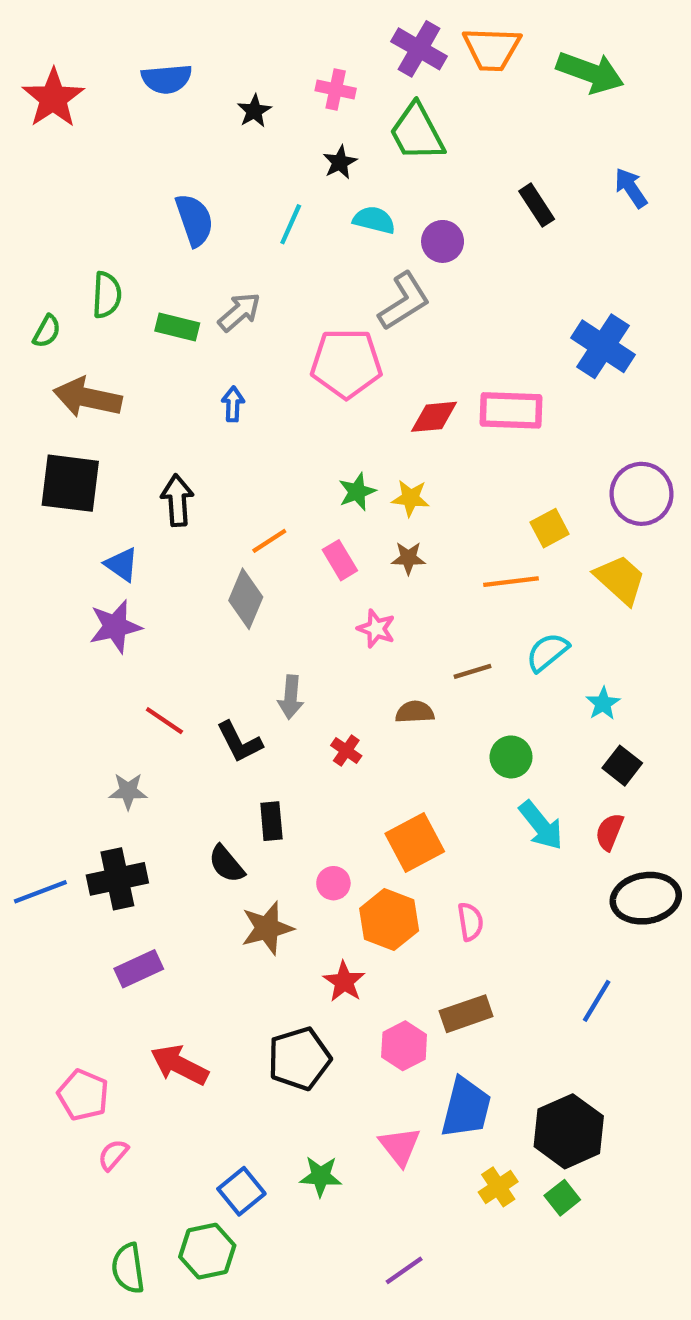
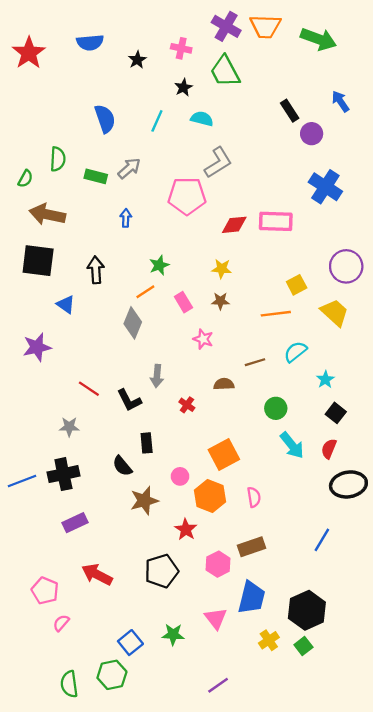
purple circle: (443, 241) -> (312, 134), moved
green star: (357, 492) -> (159, 265), moved
purple star: (115, 626) -> (37, 347), moved

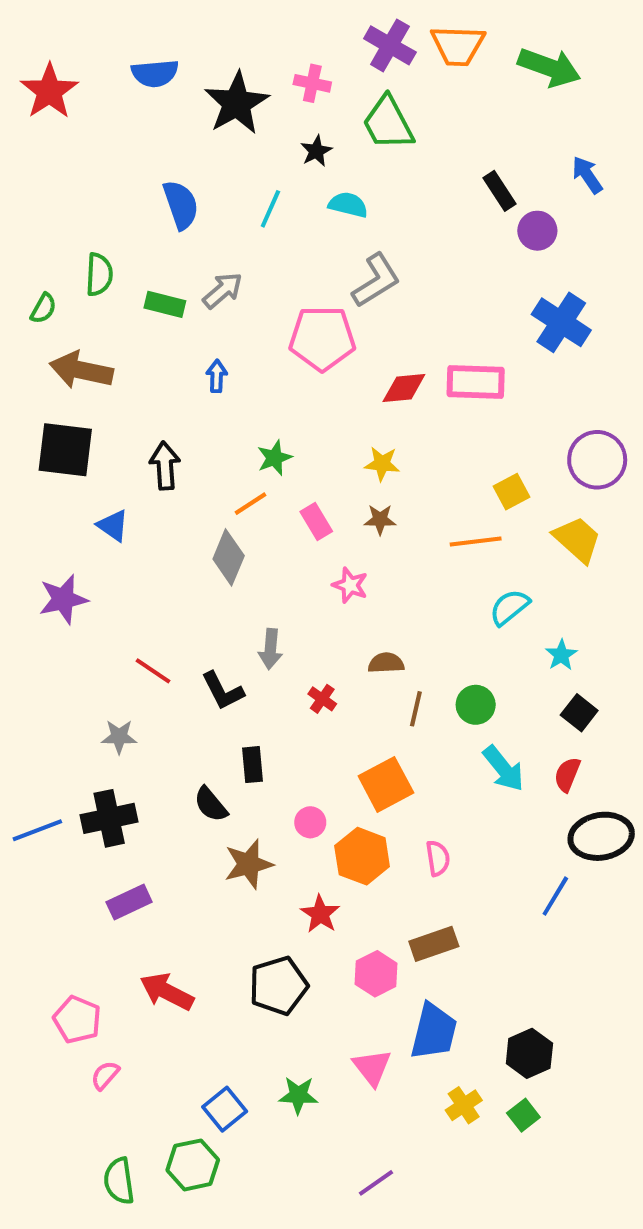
black star: (137, 60) -> (237, 103), size x2.0
brown line: (255, 362) -> (416, 709), moved, turned -60
blue line: (322, 540) -> (555, 896), moved
black hexagon: (307, 610) -> (529, 1053), size x0.7

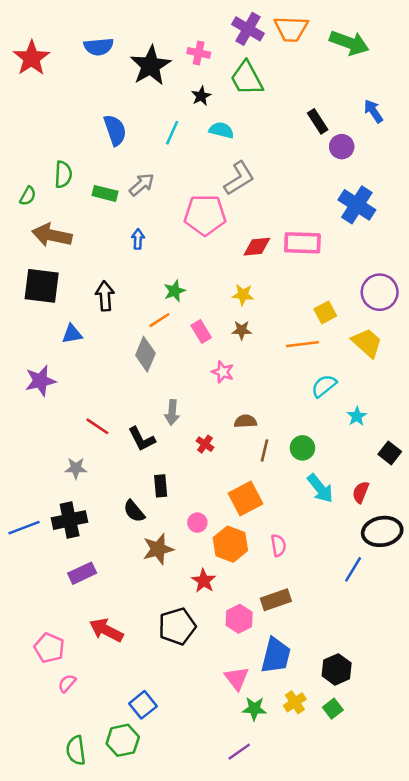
blue triangle: (113, 526) -> (72, 334), turned -45
black square: (579, 713) -> (390, 453), moved
green star: (298, 1095) -> (254, 709), moved

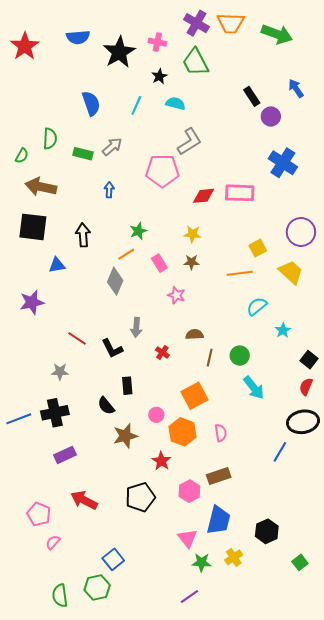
red semicircle: (361, 492) -> (306, 387), moved
green square: (333, 709) -> (300, 562), moved

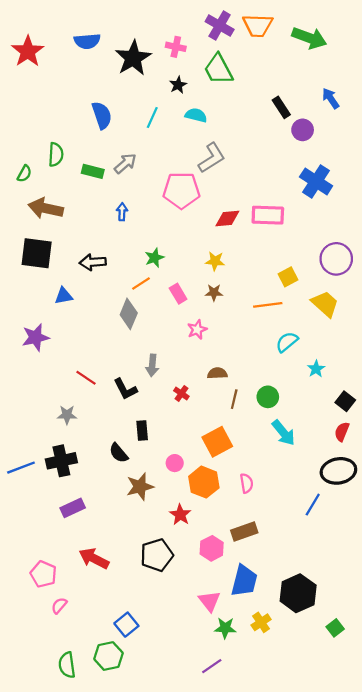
black arrow: (83, 235) -> (93, 262), turned -90
pink star: (176, 295) -> (197, 330), turned 30
black hexagon: (267, 531) -> (298, 593), size x1.4

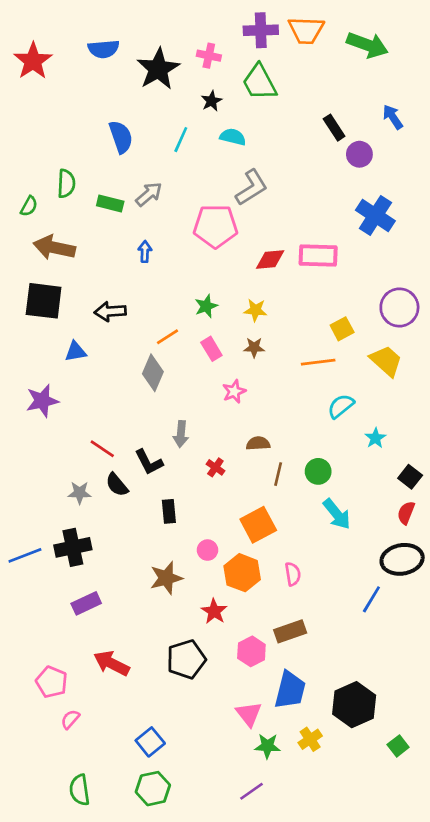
purple cross: (220, 26) -> (261, 30), turned -32
green star: (154, 258) -> (206, 306), moved
black semicircle: (119, 453) -> (117, 485), moved
green hexagon: (108, 656) -> (153, 789), moved

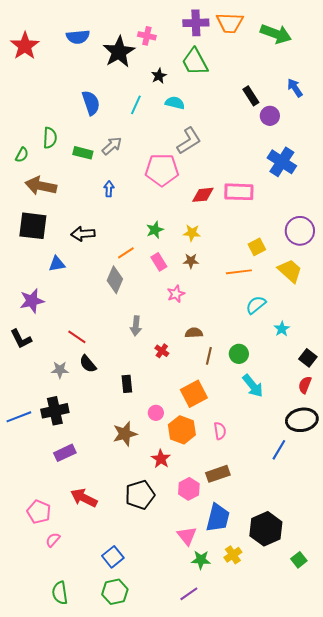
pink cross: (209, 56) -> (147, 36), moved
black L-shape: (149, 462) -> (21, 339), moved

